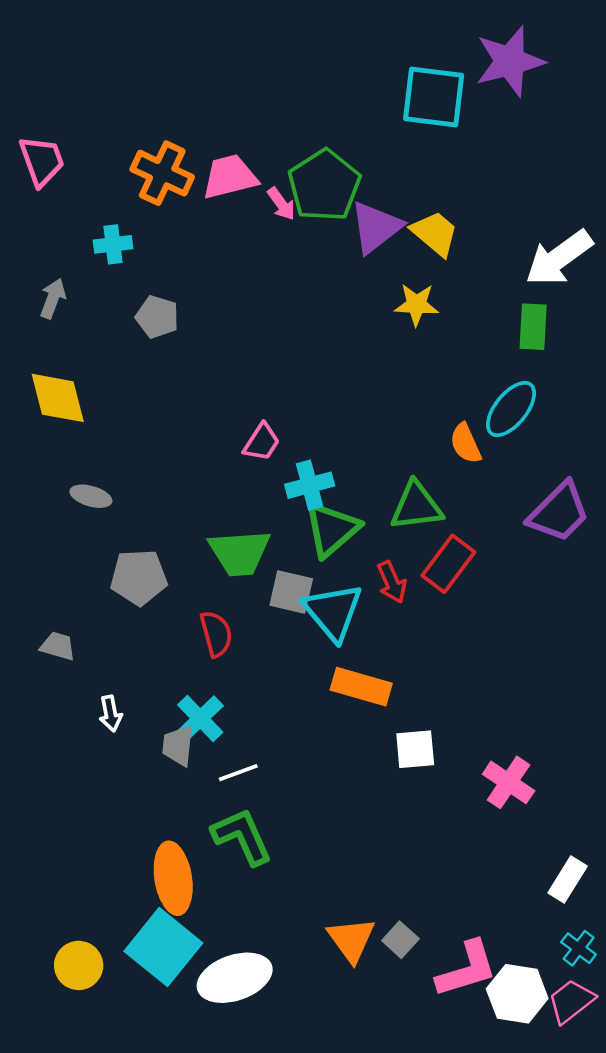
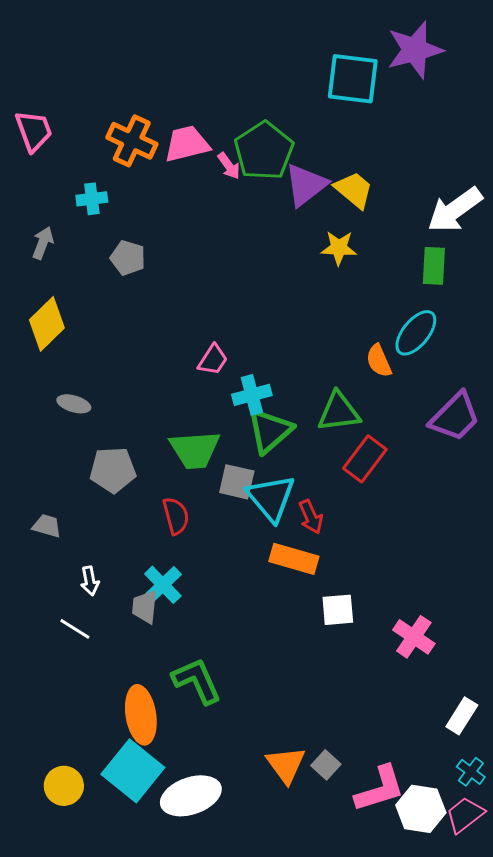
yellow diamond: (58, 398) -> (47, 324), turned 60
red arrow: (392, 582) -> (311, 517), moved
white line: (238, 773) -> (75, 629), moved, turned 52

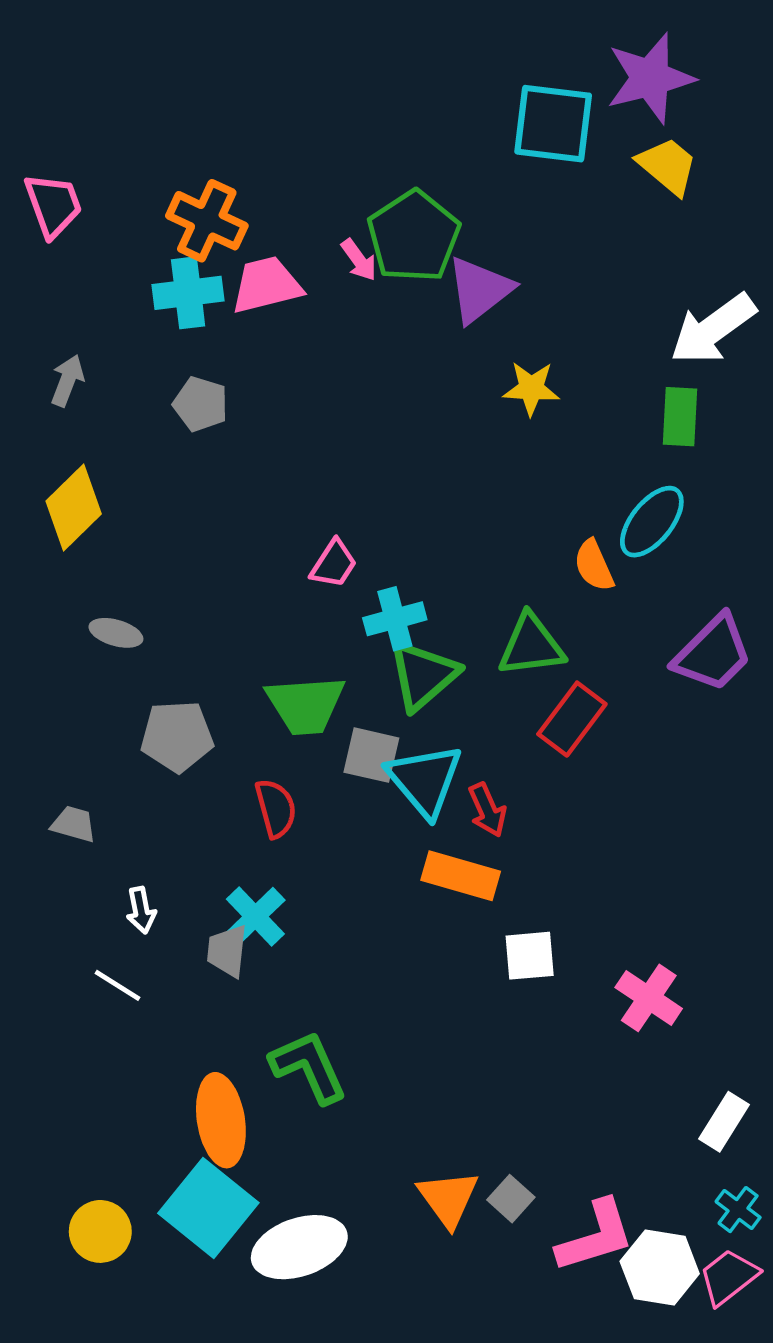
pink trapezoid: (187, 144) -> (266, 285), moved
yellow trapezoid: (354, 190) -> (668, 166), moved
cyan cross: (92, 199) -> (188, 293), moved, size x1.4

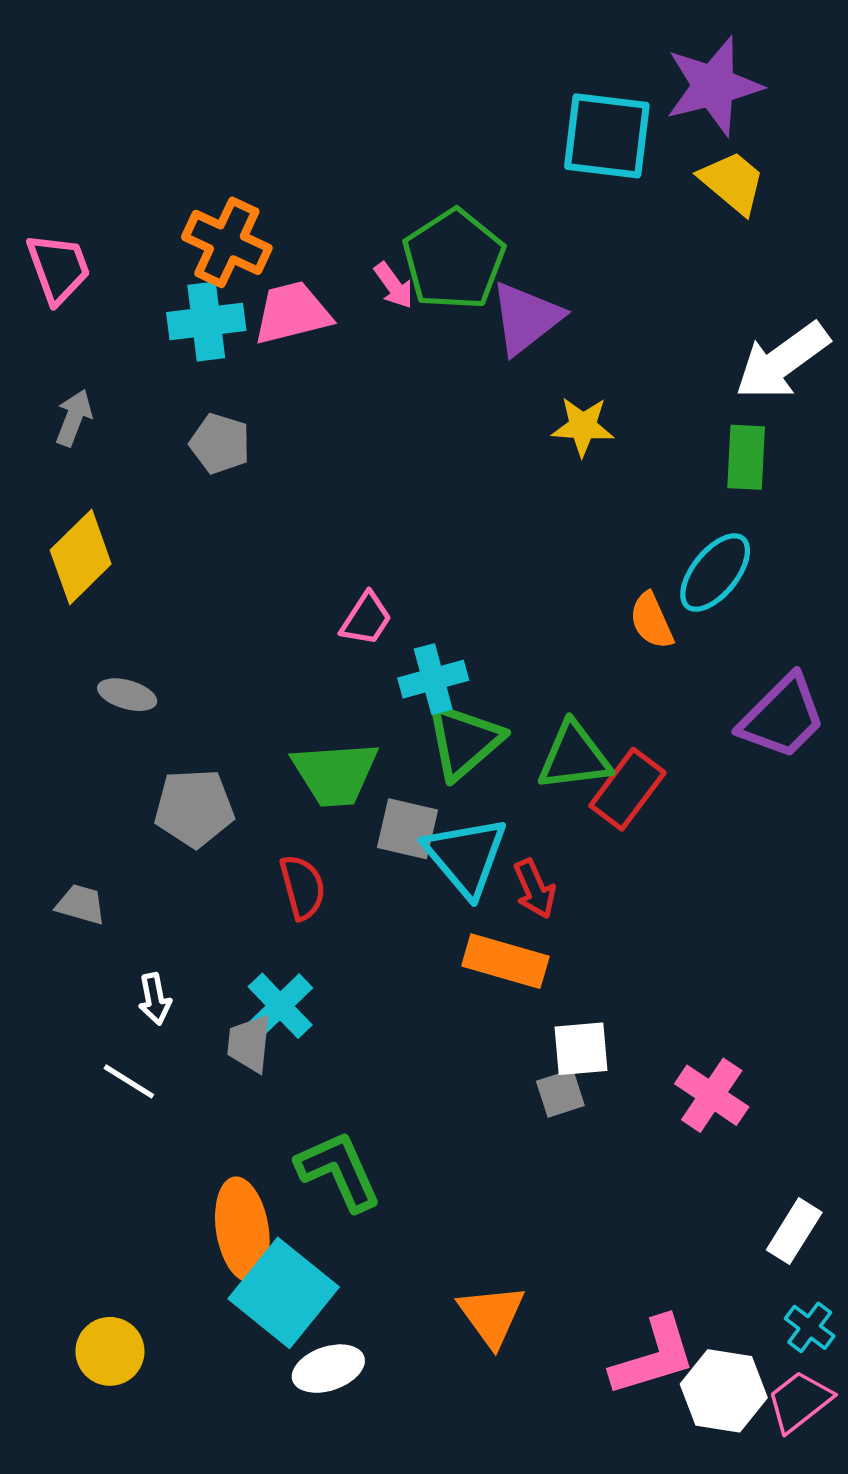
pink trapezoid: (53, 205) -> (58, 268), moved
green triangle: (531, 645) -> (574, 756), moved
gray square: (511, 1199) -> (560, 1093), moved, turned 30
cyan square: (208, 1208) -> (284, 1293), moved
white ellipse: (299, 1247) -> (328, 1369), size x0.7

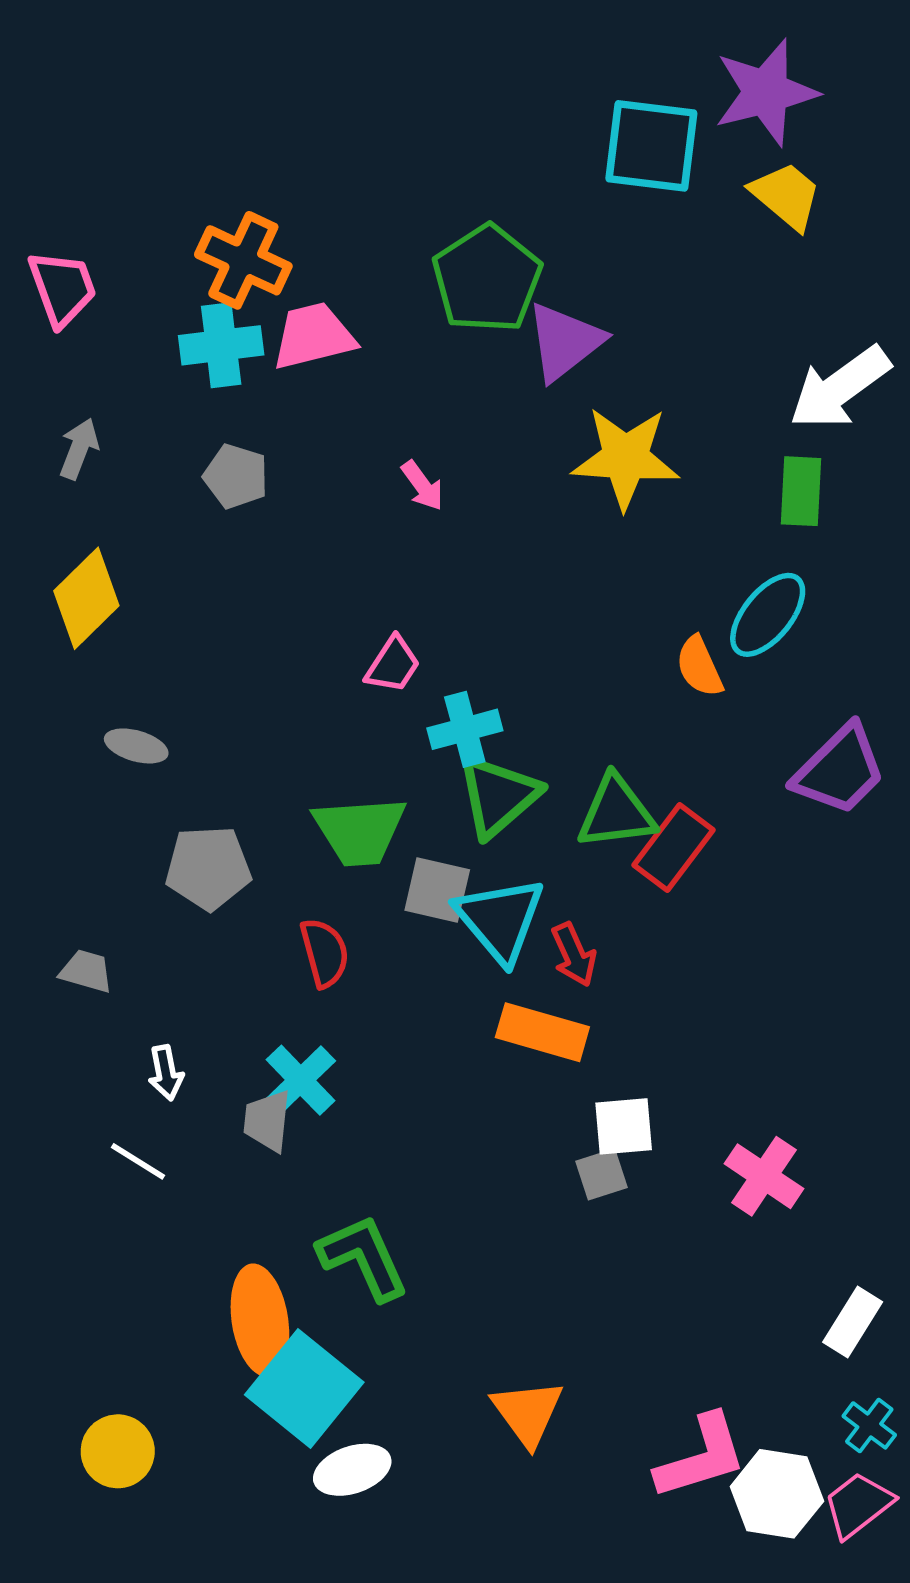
pink arrow: (394, 285) -> (422, 486), moved
yellow star: (583, 426) -> (626, 458), size x1.6

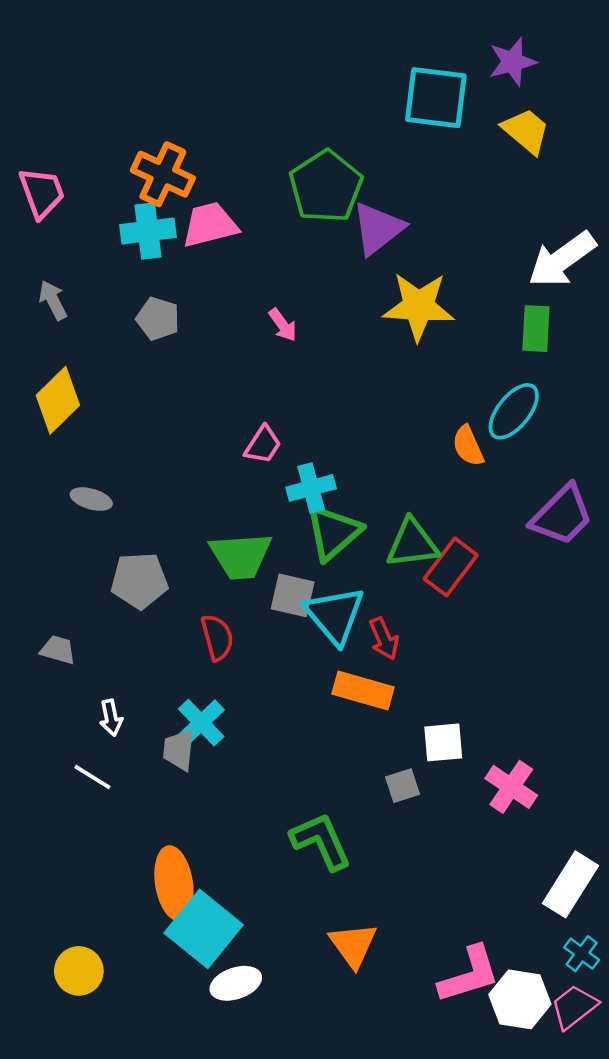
purple star: (766, 92) -> (512, 62), size x0.7
gray arrow: (79, 449) -> (53, 300), turned -48
white square: (624, 1126) -> (443, 742), moved
green L-shape: (363, 1257) -> (321, 841), moved
white rectangle: (853, 1322) -> (571, 884), size x1.4

